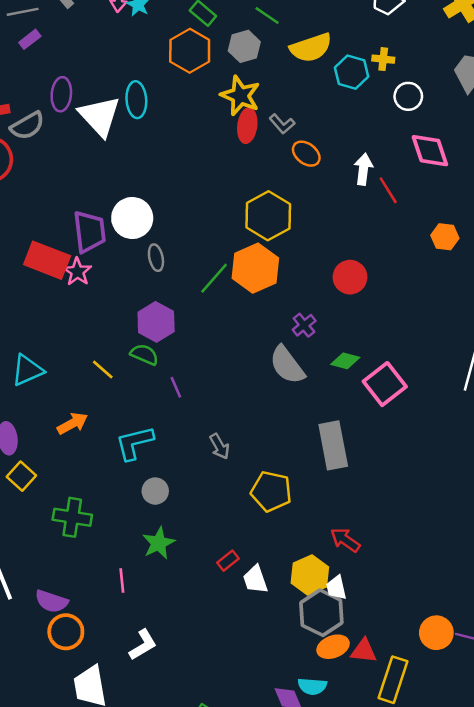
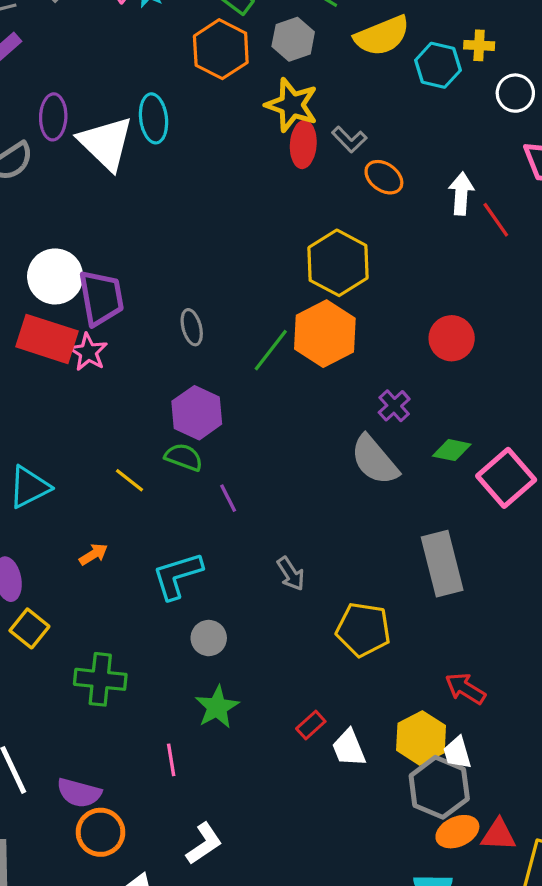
white circle: (132, 218) -> (55, 276), moved
orange arrow: (73, 423) -> (93, 554), size x0.7

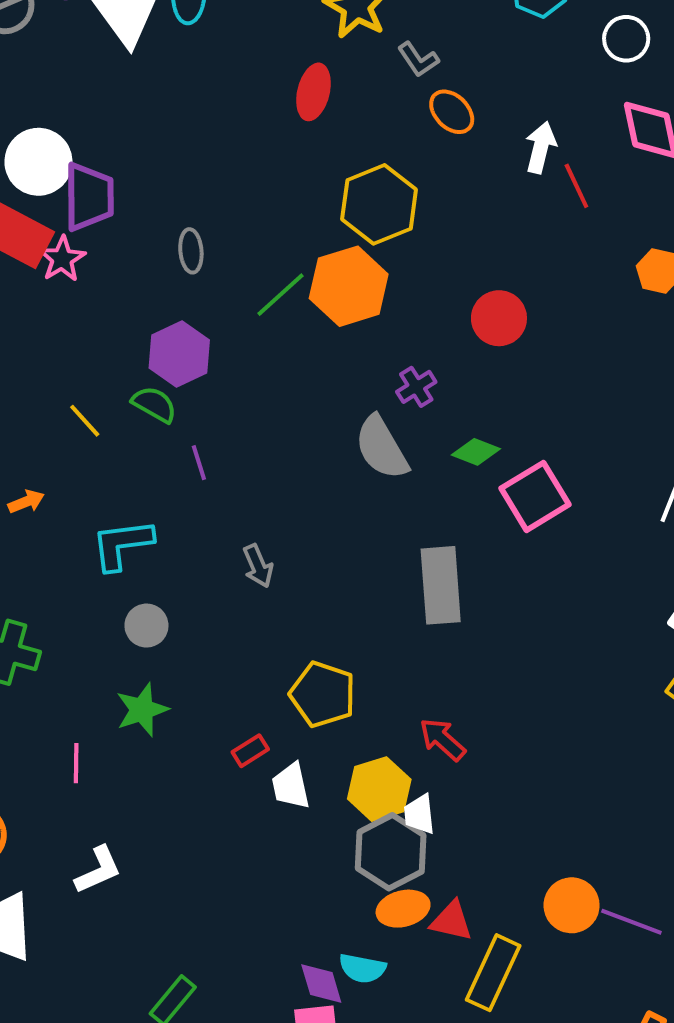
red ellipse: (303, 144) -> (313, 92), moved
yellow pentagon: (363, 630) -> (323, 694), moved

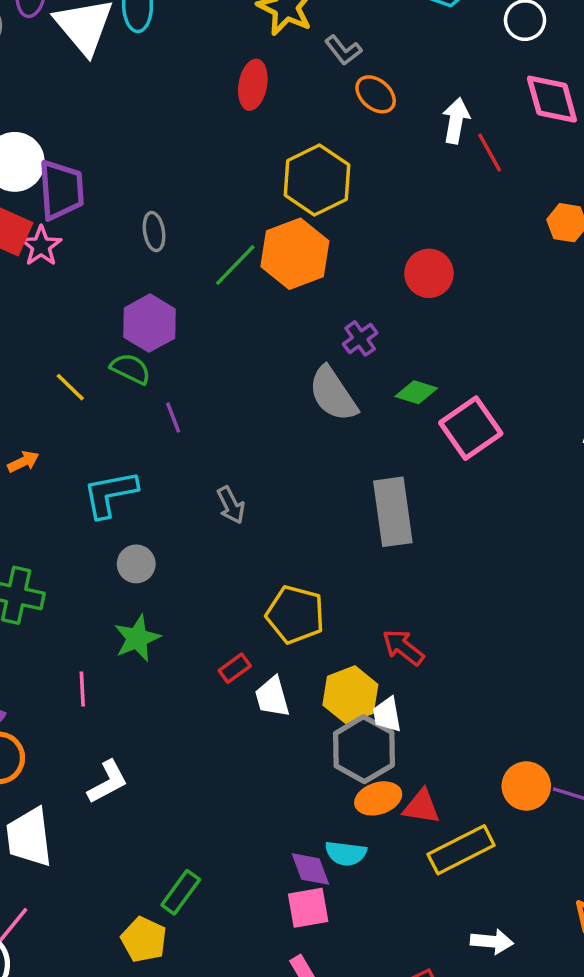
yellow rectangle: (493, 973) -> (461, 850), turned 42

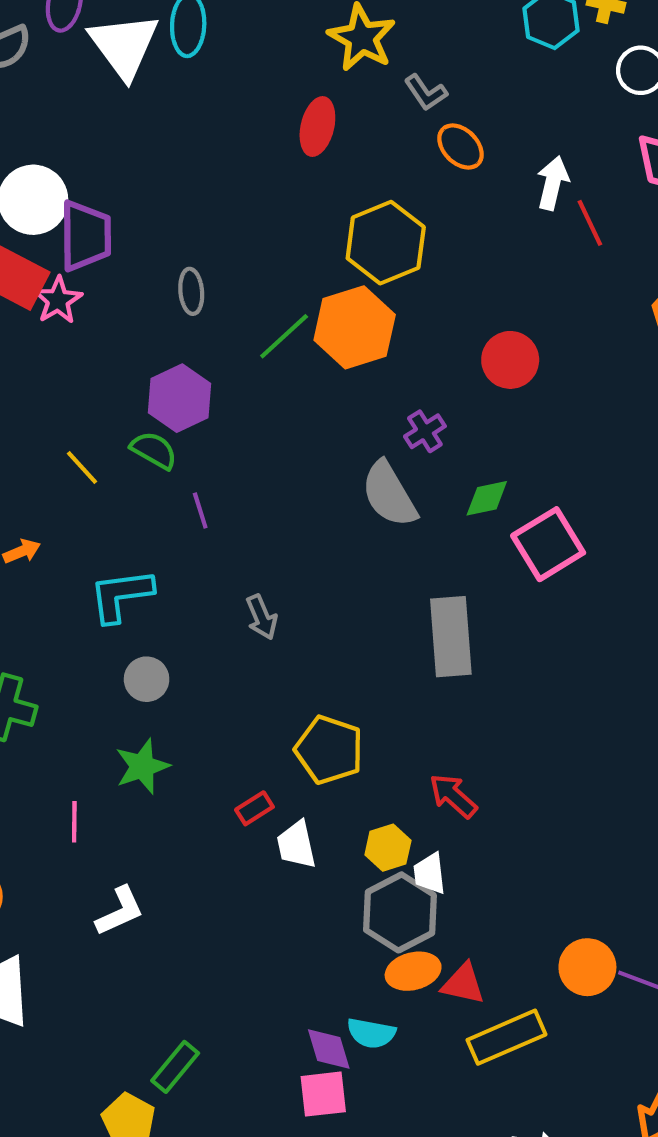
green diamond: (416, 392) -> (487, 498), turned -33
yellow hexagon: (350, 695) -> (388, 848), size x0.7
white L-shape: (108, 782) -> (120, 911), moved

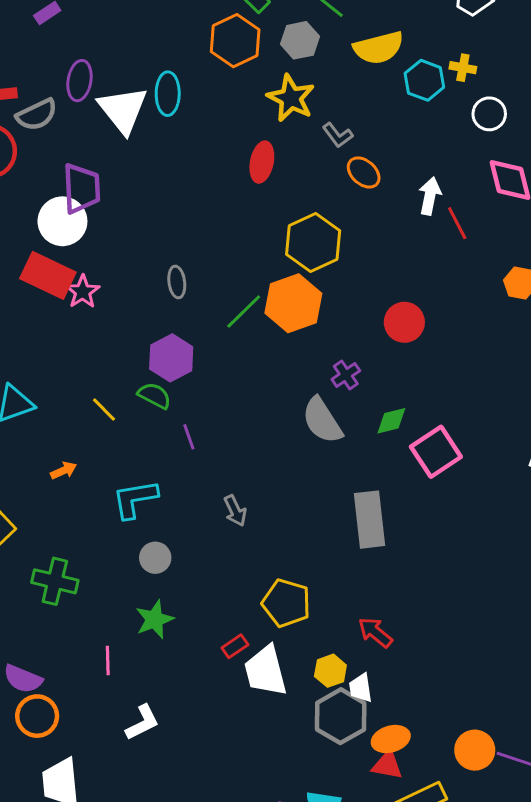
purple trapezoid: (86, 236) -> (82, 188), moved
white trapezoid: (296, 845) -> (266, 671), size x1.5
orange ellipse: (413, 971) -> (391, 739), moved

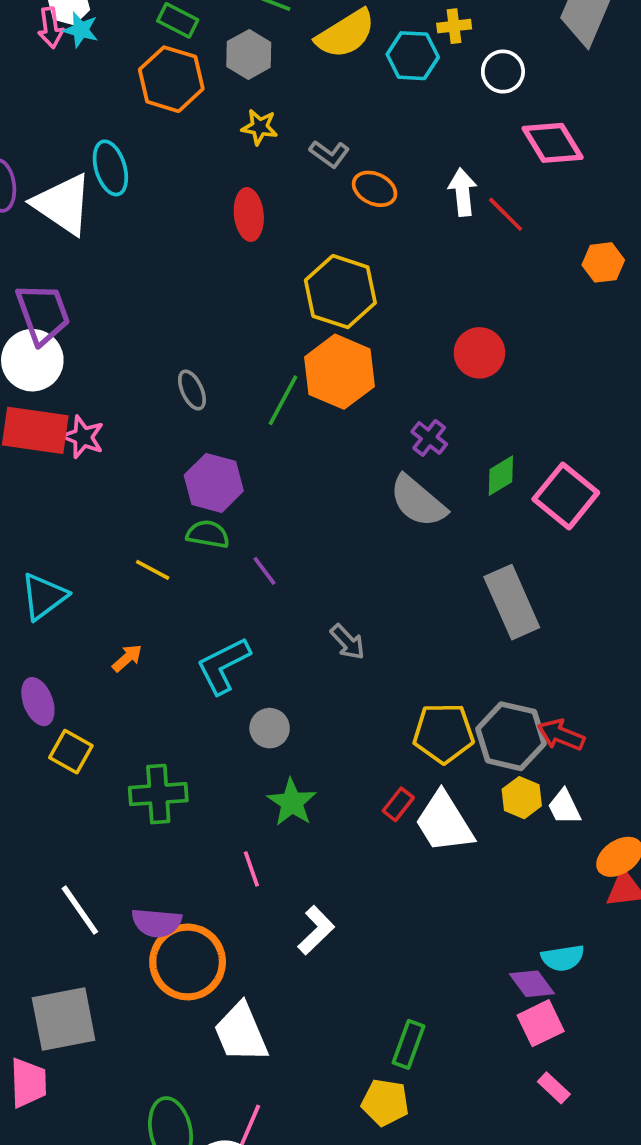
yellow star: (291, 98) -> (260, 127), size x0.6
orange circle: (37, 716) -> (188, 962), size x1.4
gray hexagon: (341, 716) -> (511, 736), moved

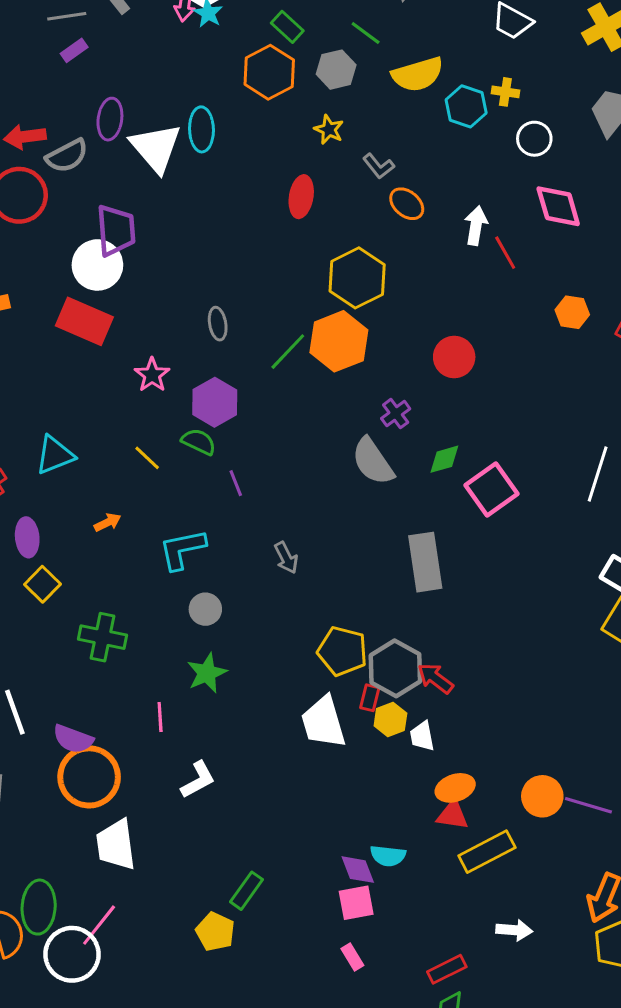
pink star: (83, 437) -> (152, 375), moved
red rectangle: (398, 804) -> (370, 698), moved, turned -40

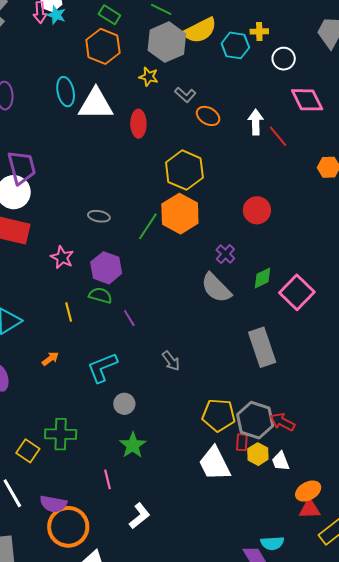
gray hexagon: (336, 70) -> (167, 42), moved, size x1.5
white triangle: (156, 148) -> (96, 104), moved, turned -39
gray ellipse: (218, 324) -> (99, 216), turned -60
yellow line: (147, 458) -> (69, 312), turned 42
yellow square: (42, 584) -> (28, 451), moved

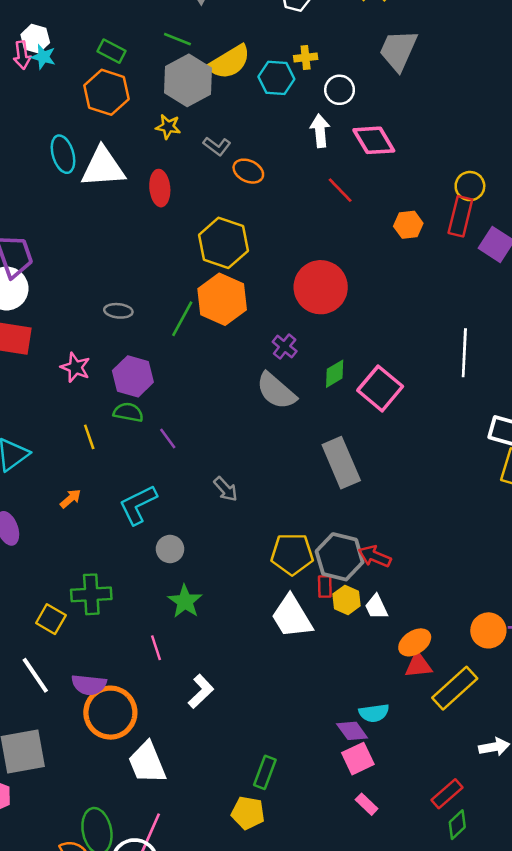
white arrow: (256, 122) -> (320, 131), moved
red circle: (257, 210) -> (321, 287), size x1.5

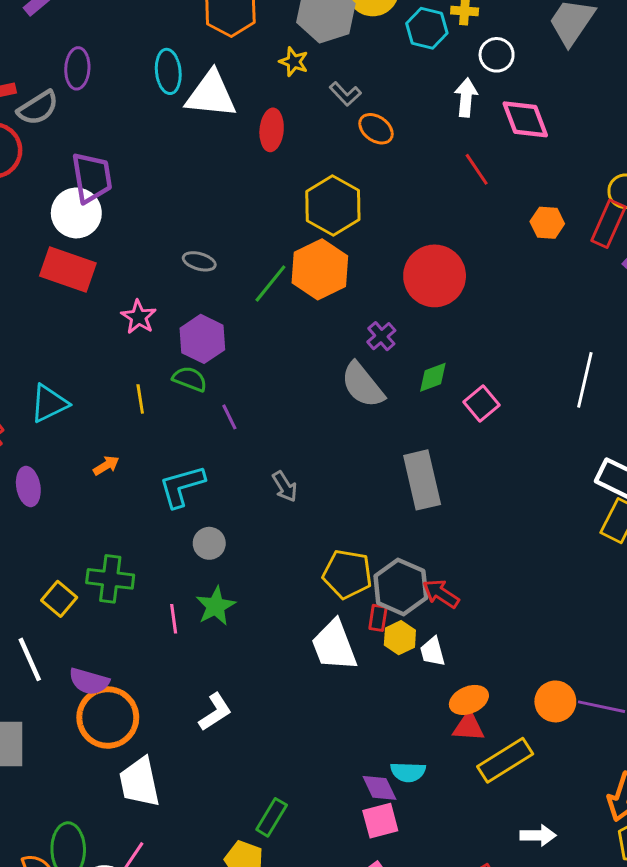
pink square: (380, 388) -> (482, 403), size x0.7
pink line: (156, 648) -> (174, 619), moved

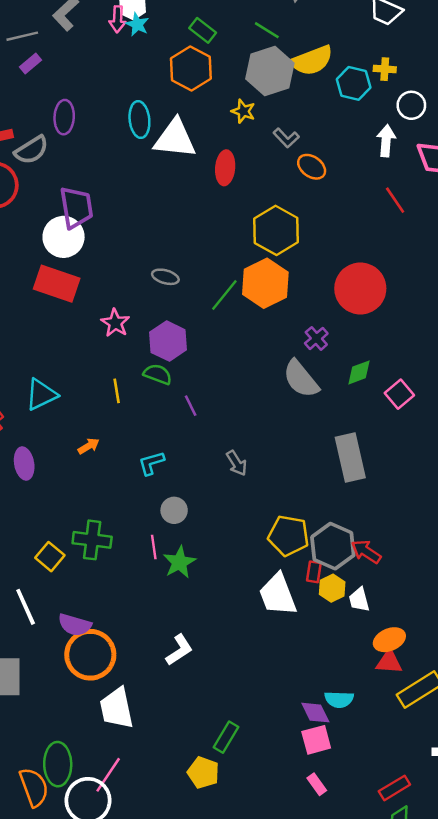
cyan L-shape: (182, 486) -> (151, 463), size x0.7
pink line: (174, 619) -> (154, 547), moved

